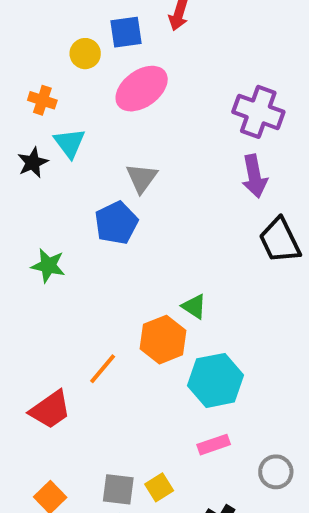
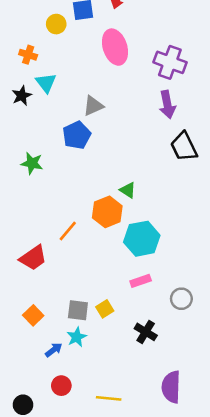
pink ellipse: (142, 89) -> (115, 47), moved, turned -72
gray triangle: (142, 178) -> (93, 106), turned 30

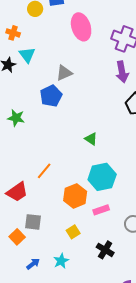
orange hexagon: (107, 212) -> (75, 196), moved
gray square: (78, 310) -> (33, 222), moved
cyan star: (77, 337) -> (61, 261), moved

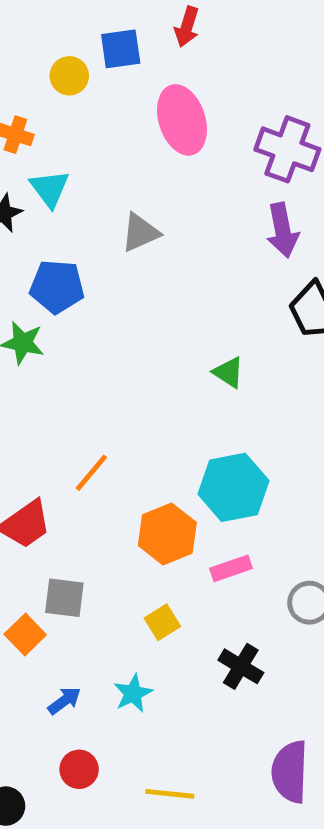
blue pentagon: (51, 96) -> (57, 287), moved, turned 30
green triangle: (91, 139) -> (229, 372), moved

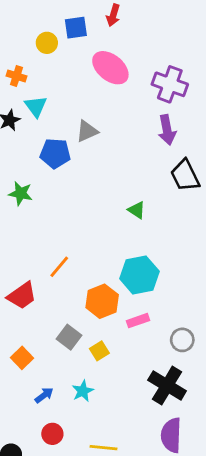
pink ellipse: (182, 120) -> (110, 68), turned -33
blue pentagon: (57, 287) -> (55, 153), moved
gray square: (64, 598) -> (69, 337), moved, turned 30
black cross: (241, 666) -> (167, 385), moved, size x1.5

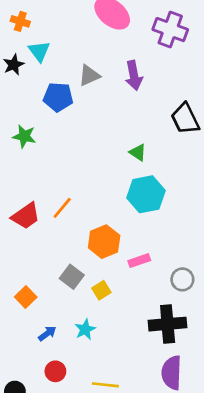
purple arrow: (167, 130) -> (134, 75), moved
cyan hexagon: (139, 275) -> (146, 194), moved
red trapezoid: (22, 296) -> (26, 216), moved
black cross: (167, 385) -> (168, 324), turned -36

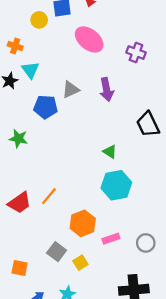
purple cross: (170, 30) -> (136, 53), size x0.7
gray circle: (182, 279) -> (146, 243), moved
orange square: (26, 297) -> (20, 268), turned -35

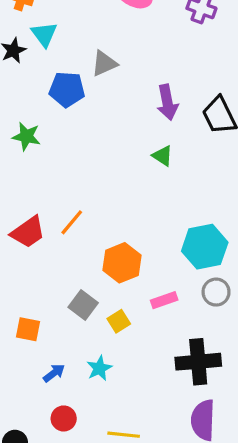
purple arrow: (107, 90) -> (167, 102), moved
cyan hexagon: (116, 185) -> (205, 247), moved
pink rectangle: (111, 239) -> (164, 300), moved

